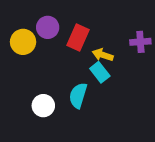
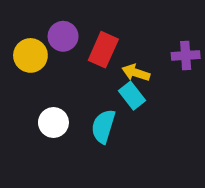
white circle: (43, 106) -> (53, 123), moved

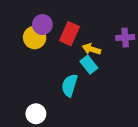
yellow circle: (30, 55) -> (35, 37), moved
white circle: (53, 123) -> (36, 114), moved

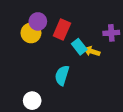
yellow arrow: (91, 49) -> (92, 51), moved
cyan rectangle: (89, 65) -> (79, 47), moved

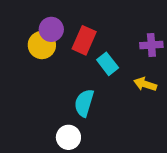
yellow arrow: (92, 51) -> (145, 84), moved
white circle: (32, 101) -> (68, 137), moved

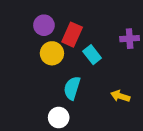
yellow circle: (42, 45) -> (52, 53), moved
yellow arrow: (145, 84) -> (120, 96), moved

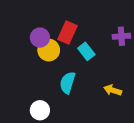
purple circle: (44, 25) -> (40, 38), moved
white circle: (59, 118) -> (40, 110), moved

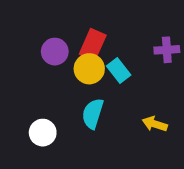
yellow circle: (49, 50) -> (89, 69), moved
white circle: (40, 110) -> (43, 133), moved

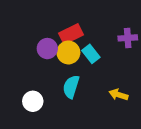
red rectangle: (93, 45) -> (71, 34), turned 40
purple circle: (55, 52) -> (47, 49), moved

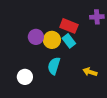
red rectangle: (71, 34) -> (69, 26), moved, turned 48
purple cross: (128, 38) -> (97, 17), moved

